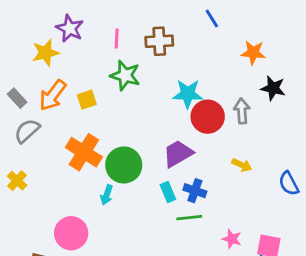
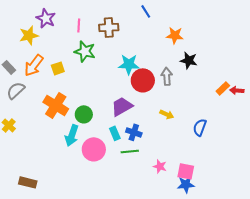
green circle: (124, 165) -> (84, 114), size x0.7
blue semicircle: (289, 183) -> (200, 127), turned 48
cyan arrow: (107, 195) -> (72, 135), size x1.5
pink circle: (71, 233) -> (94, 149), moved

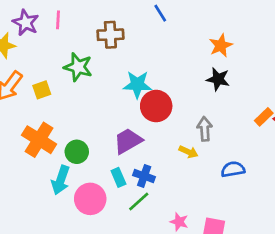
pink line: (79, 25) -> (58, 20), moved
orange star: (175, 35) -> (221, 45), moved, turned -30
gray arrow: (167, 76) -> (205, 129), moved
blue semicircle: (200, 127) -> (233, 169), turned 60
green line: (130, 151) -> (139, 202), turned -36

